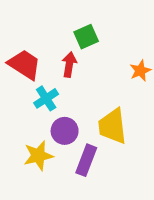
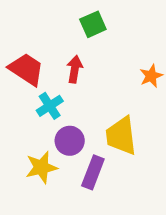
green square: (86, 37) -> (93, 24), moved

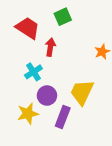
red trapezoid: (26, 69) -> (28, 28), moved
yellow trapezoid: (121, 136) -> (82, 92), turned 32

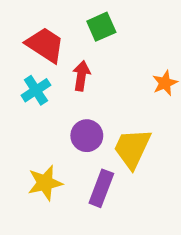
cyan cross: (33, 72) -> (36, 90), moved
purple circle: (47, 96) -> (87, 136), moved

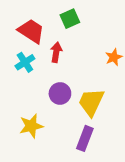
purple rectangle: (101, 188) -> (85, 138), moved

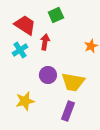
yellow trapezoid: (91, 102) -> (73, 82), turned -105

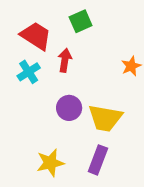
yellow star: (25, 101) -> (50, 163), moved

